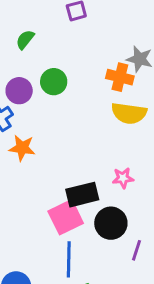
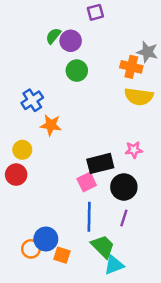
purple circle: (19, 91) -> (71, 41), moved
pink square: (66, 217) -> (87, 182), size x0.7
purple line: (136, 250) -> (124, 218), moved

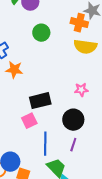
green circle: (77, 71) -> (41, 33), moved
black rectangle: (100, 163) -> (40, 101), moved
pink square: (87, 182) -> (29, 121), moved

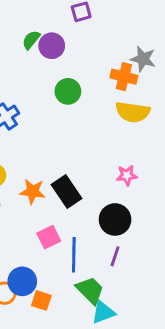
orange star: (14, 70) -> (33, 192), moved
black rectangle: (40, 101) -> (66, 192), turned 70
pink square: (29, 121) -> (49, 237), moved

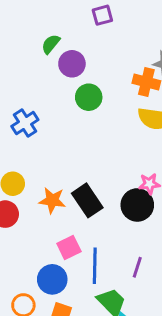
purple circle: (52, 46) -> (72, 64), moved
black circle: (115, 219) -> (137, 205), moved
blue circle: (22, 281) -> (52, 279), moved

